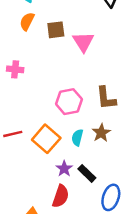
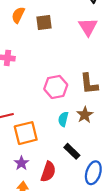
pink triangle: (83, 42) -> (88, 27), moved
orange square: (46, 139) -> (26, 133), moved, turned 35
purple star: (64, 169) -> (21, 163), moved

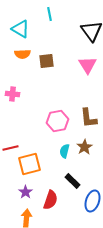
orange semicircle: (18, 15) -> (22, 54), turned -119

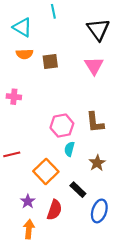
brown star: (84, 147) -> (97, 163), moved
cyan semicircle: (64, 151) -> (69, 149), moved
orange square: (30, 164) -> (46, 171), moved, turned -30

